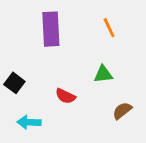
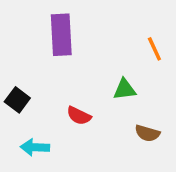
orange line: (109, 28) -> (154, 49), moved
brown semicircle: (122, 111) -> (147, 133), turned -126

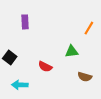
purple rectangle: (61, 35) -> (25, 22), moved, size x0.6
orange line: (154, 49) -> (89, 28), turned 56

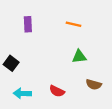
orange line: (89, 28) -> (74, 24), moved, turned 72
red semicircle: (45, 67) -> (57, 91), moved

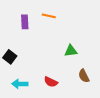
orange line: (74, 24) -> (49, 16), moved
brown semicircle: (94, 84) -> (84, 76), turned 48

